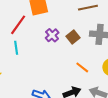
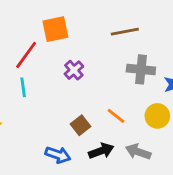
brown square: (73, 37) -> (81, 125), moved

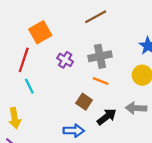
gray cross: (141, 69) -> (100, 56), moved
orange line: (116, 116) -> (101, 81), moved

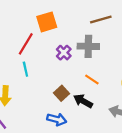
gray cross: (100, 56) -> (88, 46), moved
brown square: (84, 102) -> (61, 93), moved
black arrow: (107, 117) -> (83, 101), moved, turned -126

